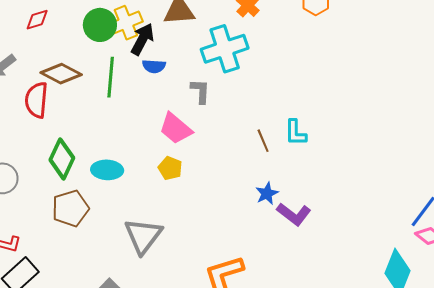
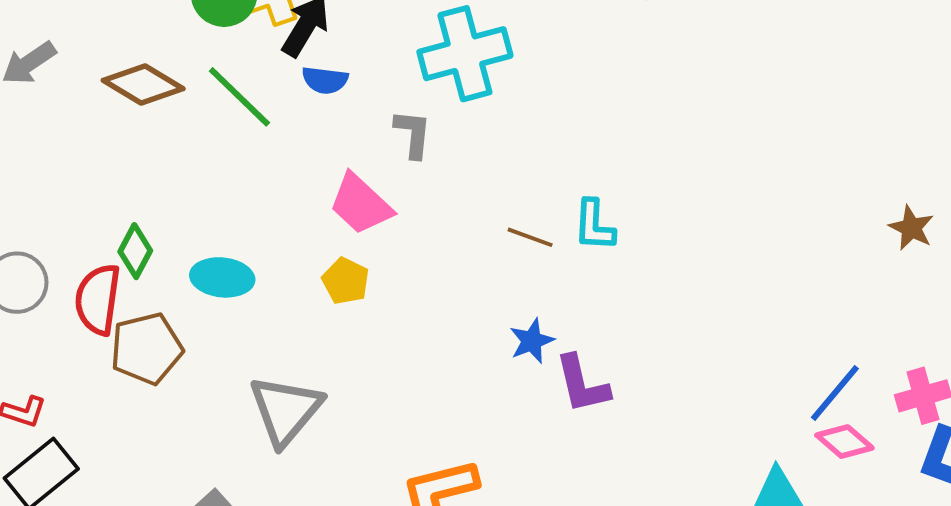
green line: (111, 77) -> (239, 97), turned -54
red semicircle: (36, 100) -> (98, 299), moved
brown line: (263, 141) -> (530, 237), turned -50
green diamond: (62, 159) -> (135, 251), size x0.7
purple L-shape: (294, 214) -> (582, 384), turned 36

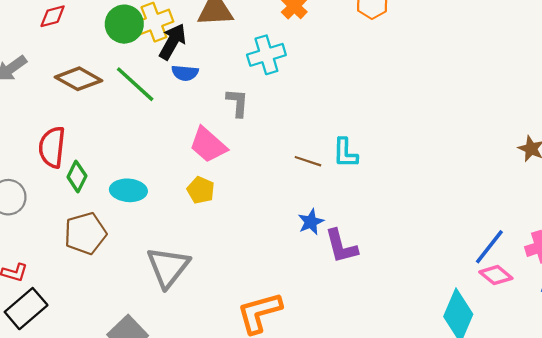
cyan cross: (465, 54) -> (266, 55), size x0.7
red semicircle: (98, 299) -> (52, 147), moved

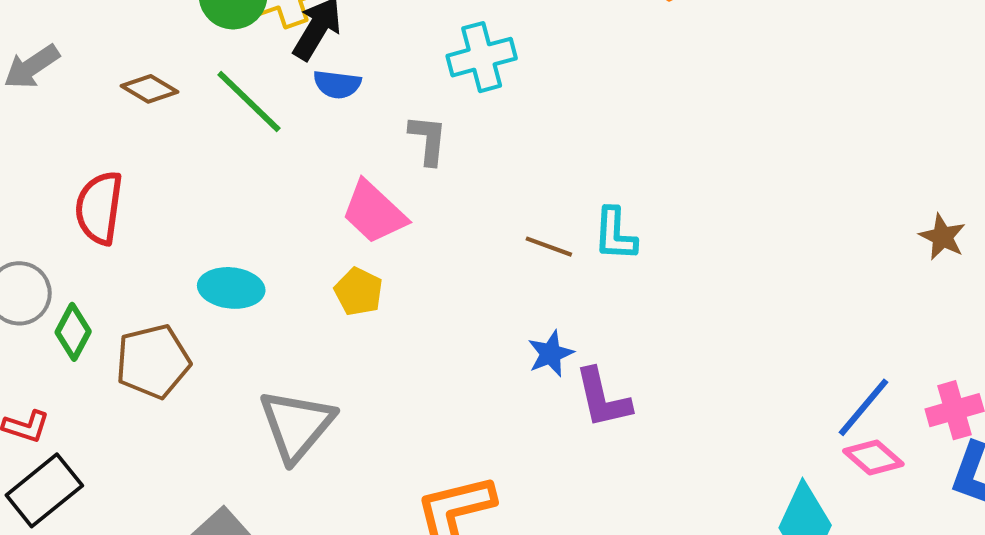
brown diamond: (79, 79) -> (149, 89), size x0.7
green diamond: (77, 177) -> (73, 332), moved

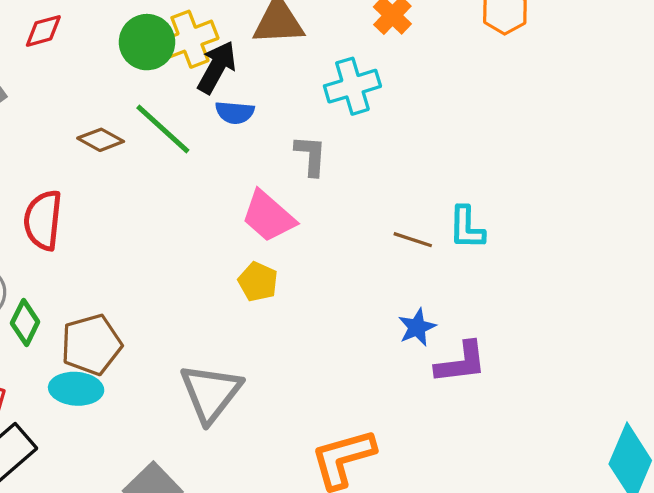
brown diamond: (149, 89) -> (101, 140), moved
cyan ellipse: (231, 288) -> (76, 389), moved
purple L-shape: (603, 398) -> (461, 363), turned -82

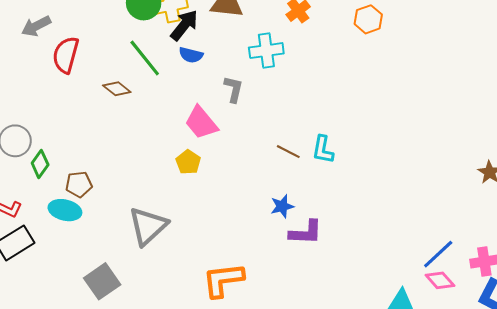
brown diamond: (101, 140) -> (117, 89), moved
red semicircle: (43, 220) -> (66, 55), moved
brown pentagon: (91, 345) -> (79, 184), size x0.7

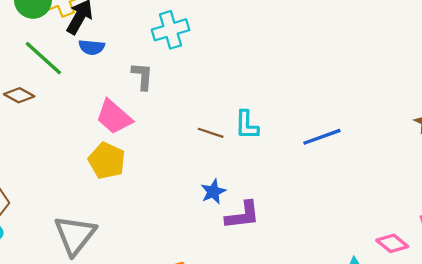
yellow pentagon: (188, 162) -> (107, 161), size x1.4
blue line: (438, 254) -> (322, 137), moved, turned 32

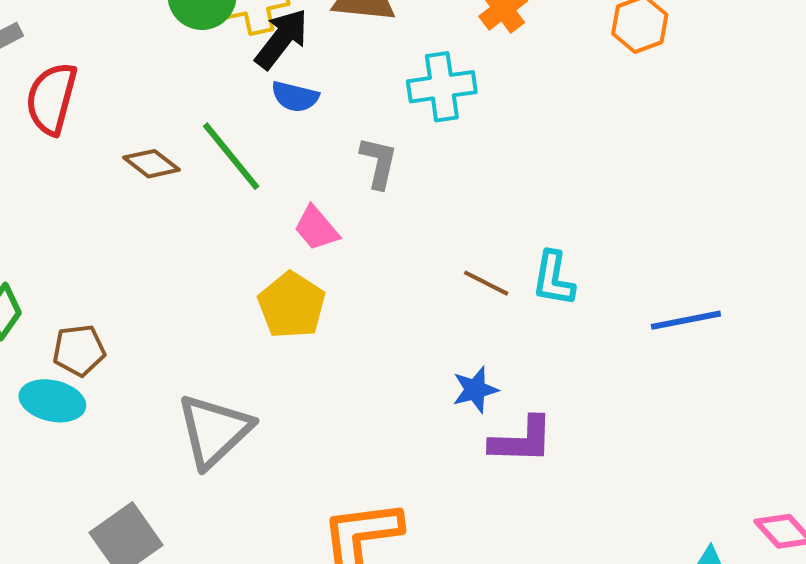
green line: (43, 58) -> (231, 156), moved
pink trapezoid: (114, 117) -> (316, 228), size x0.7

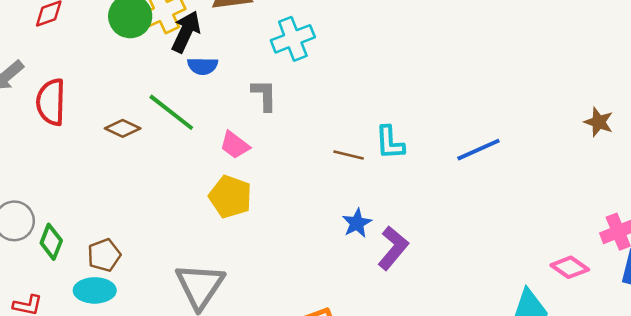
purple L-shape: (522, 440) -> (393, 248), turned -39

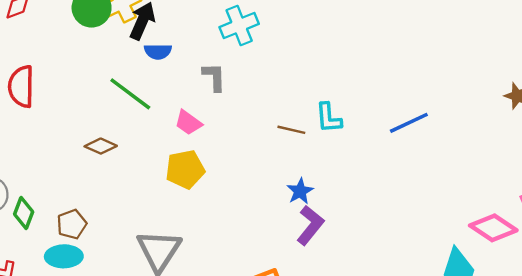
brown diamond: (123, 128) -> (101, 146), moved
yellow pentagon: (230, 197) -> (185, 169), turned -30
purple L-shape: (393, 248) -> (310, 225), moved
pink diamond: (570, 267) -> (493, 228), size x1.4

